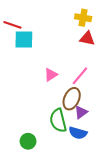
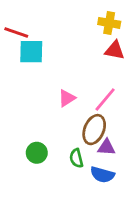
purple triangle: (81, 112) -> (106, 147), turned 40
green semicircle: (58, 120) -> (76, 158), size x0.6
green circle: (28, 141) -> (37, 153), moved

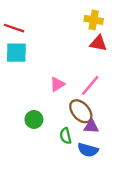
cyan square: (31, 52) -> (16, 53), moved
brown ellipse: (94, 130) -> (81, 111), turned -65
green circle: (37, 153) -> (34, 119), moved

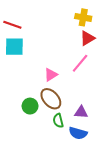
red triangle: (98, 43) -> (87, 38), turned -42
pink line: (90, 85) -> (80, 63), moved
brown ellipse: (81, 111) -> (51, 99), moved

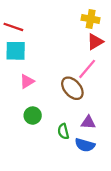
pink triangle: (51, 75) -> (27, 81), moved
brown ellipse: (51, 99) -> (72, 88), moved

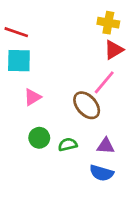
green semicircle: (63, 131) -> (68, 145), moved, turned 91

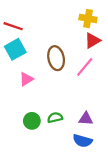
cyan square: (19, 61) -> (15, 49), turned -30
brown ellipse: (87, 105) -> (56, 58), moved, turned 30
green circle: (39, 138) -> (32, 121), moved

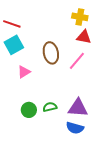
red triangle: (92, 41) -> (84, 37), turned 42
purple triangle: (86, 119) -> (78, 108), size x1.5

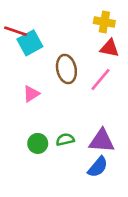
cyan square: (14, 45) -> (30, 43), moved
blue semicircle: (75, 128) -> (98, 167), turned -66

